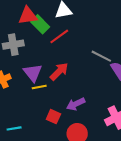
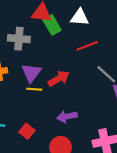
red line: (59, 36) -> (87, 46), moved
red square: (53, 117) -> (27, 131), moved

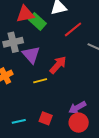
purple triangle: (31, 73) -> (31, 55), moved
purple arrow: (67, 116) -> (77, 108), moved

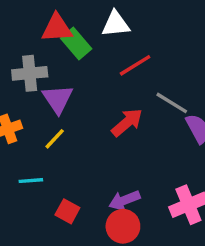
red arrow: (58, 65) -> (127, 122), moved
yellow line: (40, 81) -> (55, 139), moved, turned -40
cyan line: (19, 121) -> (31, 181), moved

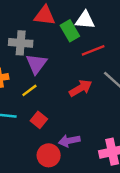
green rectangle: (76, 43) -> (70, 31), moved
red square: (67, 211) -> (39, 120), moved
red circle: (123, 226) -> (49, 155), moved

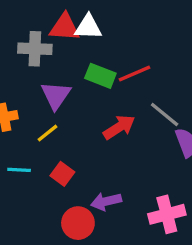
white triangle: (85, 20) -> (88, 27), moved
green rectangle: (70, 31) -> (100, 76), moved, turned -36
gray cross: (21, 43) -> (35, 49), moved

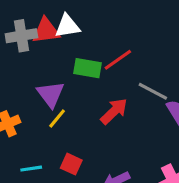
gray cross: (35, 49) -> (21, 36), moved
yellow line: (47, 133) -> (57, 119), moved

